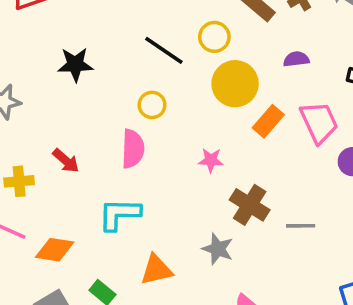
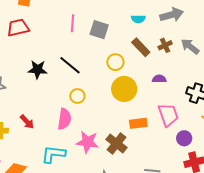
black line: (164, 50) -> (70, 65), moved
orange rectangle: (268, 121) -> (138, 123), moved, turned 36
pink star: (211, 160) -> (88, 142), moved, size x1.6
brown cross: (250, 205) -> (116, 144), moved

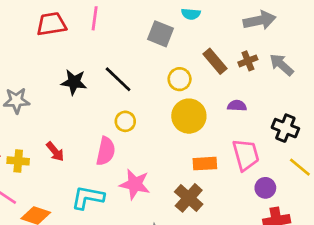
cyan semicircle: (138, 19) -> (191, 14), moved
pink line: (73, 23) -> (95, 18), moved
brown cross: (116, 144) -> (189, 198), moved

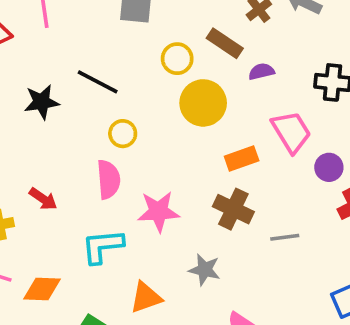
brown rectangle: (215, 61) -> (225, 43), moved

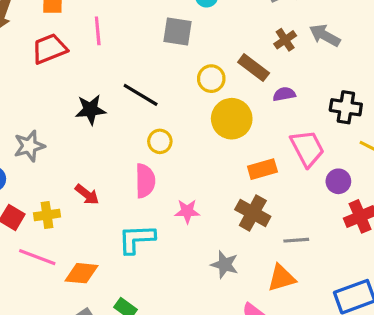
pink star: (159, 211) -> (187, 211), size x0.7
orange triangle: (146, 298) -> (281, 278), moved

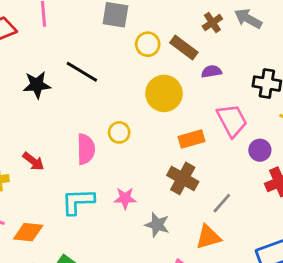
yellow circle: (211, 79) -> (148, 44), moved
yellow circle: (160, 141) -> (119, 132), moved
pink star: (187, 211) -> (125, 198), moved
gray line: (296, 240) -> (222, 203), turned -45

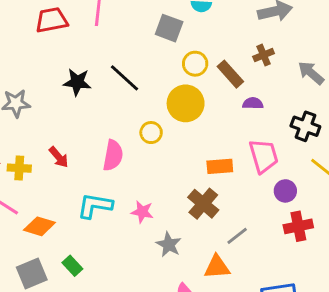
gray arrow: (248, 19) -> (311, 73), moved
yellow circle: (164, 93) -> (186, 103), moved
yellow circle: (119, 132) -> (151, 133), moved

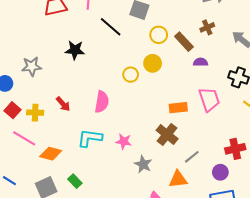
black line: (125, 78) -> (111, 27), moved
yellow circle: (186, 103) -> (153, 63), size x0.7
yellow circle: (151, 133) -> (131, 75), moved
purple circle: (285, 191) -> (220, 172), moved

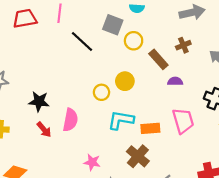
yellow circle: (159, 35) -> (134, 41), moved
black star: (75, 50) -> (39, 101), moved
red arrow: (63, 104) -> (44, 130), moved
cyan L-shape: (90, 138) -> (121, 120), moved

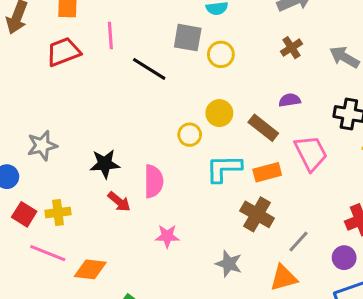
brown rectangle: (158, 59) -> (263, 128), moved
pink star: (92, 162) -> (167, 236), moved

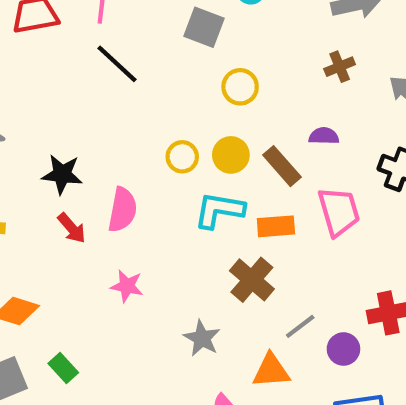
yellow circle: (221, 54) -> (240, 87), moved
black line: (149, 69) -> (117, 64), moved
yellow circle: (219, 113) -> (231, 155), moved
purple circle: (344, 258) -> (343, 349), moved

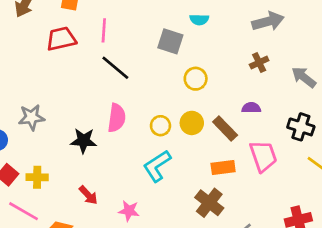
pink semicircle: (122, 210) -> (117, 118), moved
cyan L-shape: (219, 210) -> (157, 166), moved, turned -40
red arrow: (72, 228) -> (88, 195), moved

